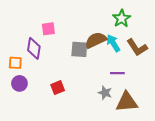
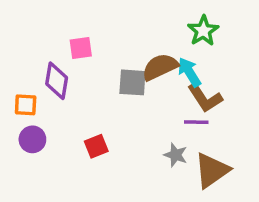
brown L-shape: (137, 47) -> (205, 98), moved
brown triangle: (127, 102) -> (212, 170), turned -30

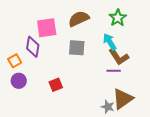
pink square: (81, 48) -> (47, 28), size x1.5
brown semicircle: (160, 67) -> (79, 19), moved
orange square: (26, 105) -> (15, 61), turned -32
gray star: (176, 155) -> (108, 107), moved

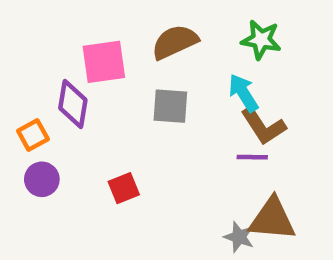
green star: (118, 18) -> (261, 40), turned -30
brown triangle: (123, 99) -> (272, 219), turned 40

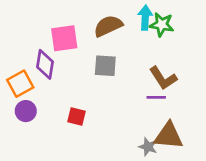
cyan arrow: (243, 93) -> (145, 18), moved, turned 35
orange square: (33, 135) -> (20, 84), size x1.4
red square: (124, 188) -> (77, 117), turned 36

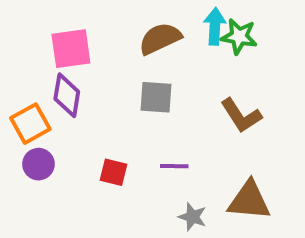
pink square: (64, 38) -> (71, 49), moved
purple line: (156, 97) -> (174, 166), moved
gray star: (148, 147) -> (192, 217), moved

